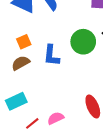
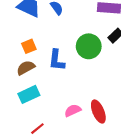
cyan rectangle: (16, 101) -> (29, 94), moved
pink semicircle: (56, 118) -> (73, 110), moved

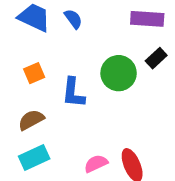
brown semicircle: (26, 68) -> (31, 120), moved
cyan rectangle: (29, 94) -> (34, 158), moved

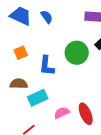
brown semicircle: (31, 120) -> (19, 84), turned 30
cyan rectangle: (34, 158) -> (38, 98), moved

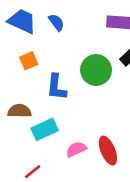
orange square: (21, 53) -> (29, 61), moved

